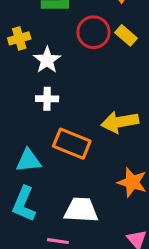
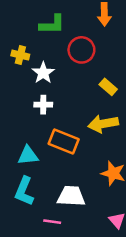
yellow rectangle: (126, 35) -> (108, 87), moved
yellow cross: (19, 38) -> (20, 55), turned 30

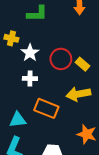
red circle: (81, 50) -> (61, 59), moved

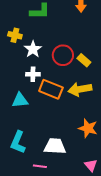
orange rectangle: (46, 108) -> (51, 89), moved
cyan triangle: (18, 120) -> (20, 100), moved

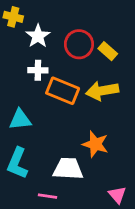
cyan triangle: (20, 100) -> (20, 119), moved
orange star: (88, 128) -> (95, 144), moved

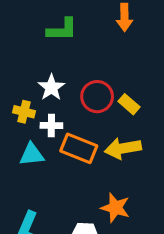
yellow cross: (13, 17) -> (24, 112), moved
cyan triangle: (20, 119) -> (32, 154), moved

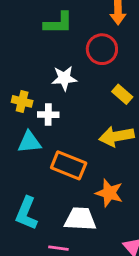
white star: (51, 87) -> (64, 78), moved, turned 30
red circle: (97, 97) -> (102, 49), moved
orange rectangle: (79, 148) -> (69, 165), moved

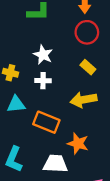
red circle: (102, 49) -> (87, 32), moved
white star: (64, 78) -> (43, 55), turned 30
white cross: (48, 115) -> (43, 81), moved

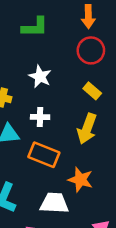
white cross: (43, 81) -> (40, 117), moved
yellow arrow: (83, 100) -> (87, 129), turned -60

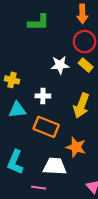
white star: (40, 77) -> (60, 65), moved, turned -30
yellow rectangle: (92, 91) -> (86, 65), moved

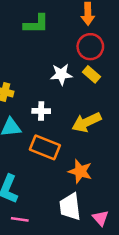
yellow arrow: (81, 106) -> (87, 122), turned 45
white trapezoid: (55, 166) -> (70, 207), moved, turned -100
pink line: (39, 188) -> (20, 219), moved

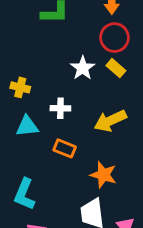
white star: (61, 74) -> (83, 68), turned -30
orange rectangle: (45, 147) -> (65, 148), size x0.7

